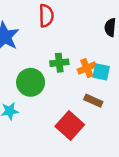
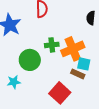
orange cross: (87, 68) -> (73, 49), size x1.6
cyan square: (101, 72) -> (84, 64), moved

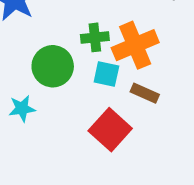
cyan square: (84, 64) -> (106, 74), moved

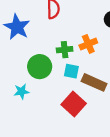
orange cross: (135, 45) -> (88, 44), moved, size x0.7
brown rectangle: (145, 93) -> (94, 82), size x1.5

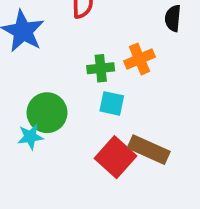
green circle: (40, 67) -> (47, 113), moved
brown rectangle: (94, 82) -> (149, 150), moved

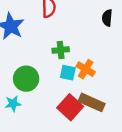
orange cross: (140, 59) -> (86, 69), moved, turned -36
cyan star: (30, 137) -> (13, 104), moved

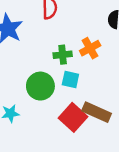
orange cross: (86, 69) -> (90, 48), moved, turned 30
green circle: (26, 79) -> (40, 86), moved

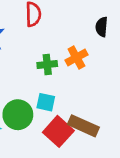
cyan square: (70, 80) -> (46, 102), moved
green circle: (40, 86) -> (18, 115), moved

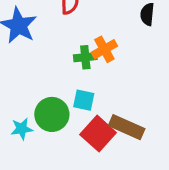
orange cross: (76, 58) -> (104, 49), moved

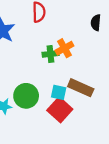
cyan square: (84, 100) -> (59, 92), moved
brown rectangle: (127, 127) -> (81, 88), moved

